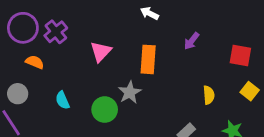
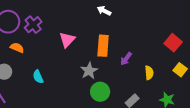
purple arrow: (192, 41) -> (126, 59), moved
red square: (240, 55) -> (173, 43), turned 30
green circle: (105, 110) -> (100, 92), moved

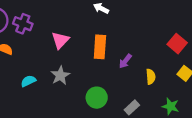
purple cross: (33, 25) -> (23, 24), turned -30
gray star: (89, 71) -> (60, 75), moved
cyan semicircle: (38, 77) -> (28, 81), turned 88

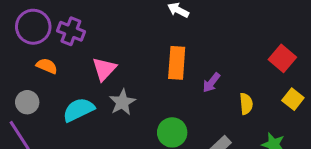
pink triangle: (60, 40) -> (104, 69), moved
cyan semicircle: (28, 81) -> (79, 110), size x1.5

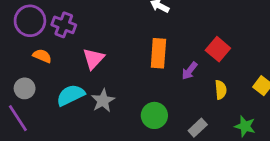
red square: (282, 58) -> (218, 49), moved
gray star: (122, 102) -> (103, 101), moved

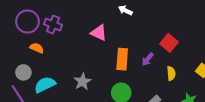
orange rectangle: (158, 53) -> (122, 59), moved
pink triangle: (94, 59) -> (99, 33), moved, turned -48
cyan semicircle: (71, 95) -> (45, 85), moved

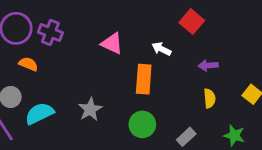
white arrow: (125, 10) -> (162, 49), moved
red square: (169, 43) -> (192, 22), moved
purple arrow: (148, 59) -> (208, 65), moved, turned 48

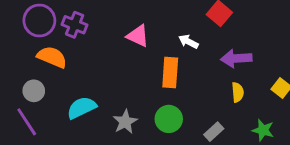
orange semicircle: (28, 64) -> (52, 57), size x1.5
purple arrow: (208, 65) -> (236, 58), size x1.5
gray star: (90, 109) -> (125, 122), moved
cyan semicircle: (39, 113) -> (82, 108), moved

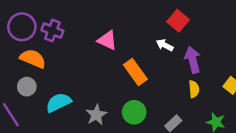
white arrow: (188, 42) -> (165, 45), moved
purple arrow: (236, 58) -> (193, 60), turned 80
orange rectangle: (170, 73) -> (135, 72), turned -40
gray circle: (34, 91) -> (27, 87), moved

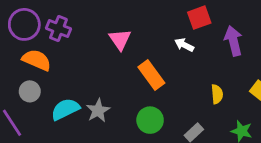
red square: (178, 21) -> (199, 18), turned 30
pink triangle: (107, 40) -> (120, 39), turned 30
purple arrow: (193, 60) -> (233, 41), moved
gray star: (96, 115) -> (98, 111), moved

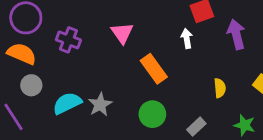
purple cross: (58, 29) -> (68, 40), moved
white arrow: (184, 45) -> (187, 38), turned 54
orange semicircle: (37, 60) -> (22, 54), moved

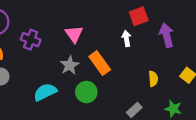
cyan semicircle: (67, 103) -> (45, 92), moved
gray star: (100, 105) -> (70, 65), moved
green circle: (152, 114) -> (86, 92), moved

